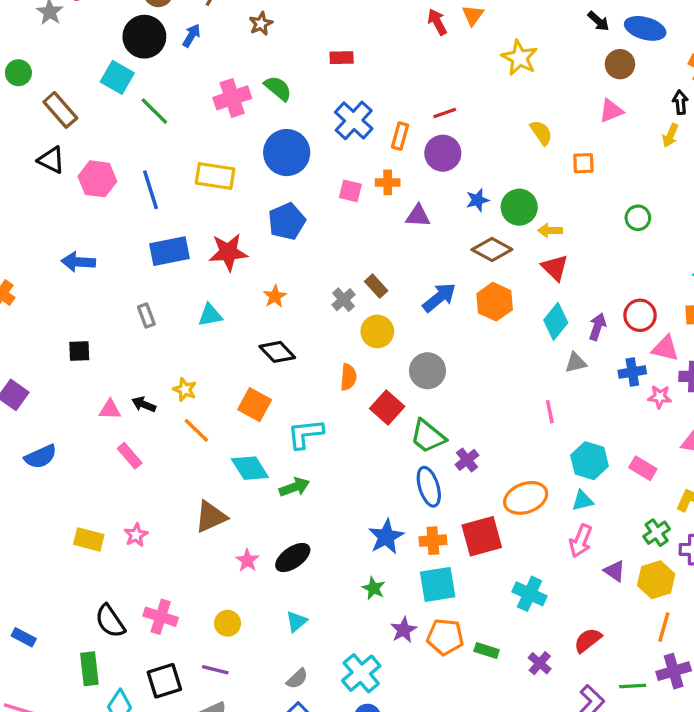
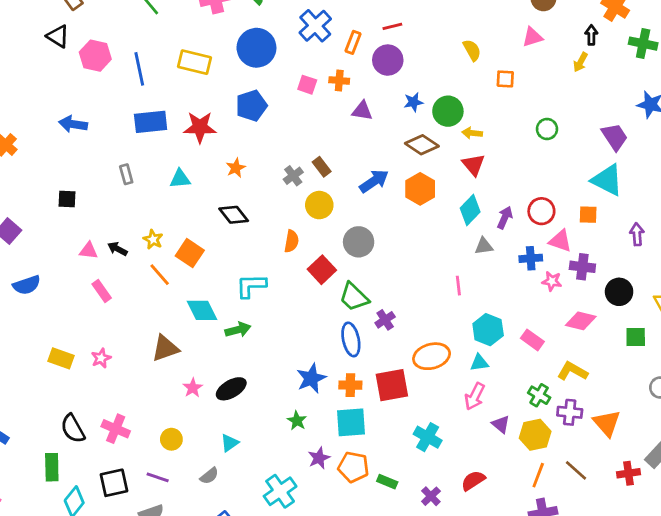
orange square: (255, 405) -> (190, 253), moved
green cross: (657, 533) -> (539, 395), turned -30
gray semicircle: (297, 679) -> (209, 476), moved

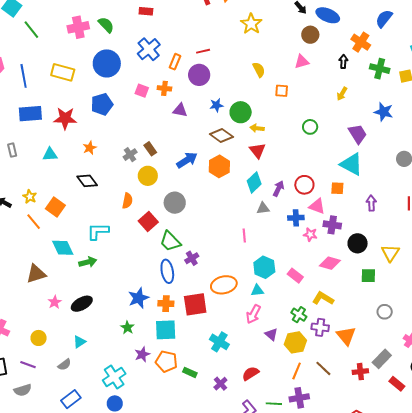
yellow arrow: (580, 62) -> (342, 94), moved

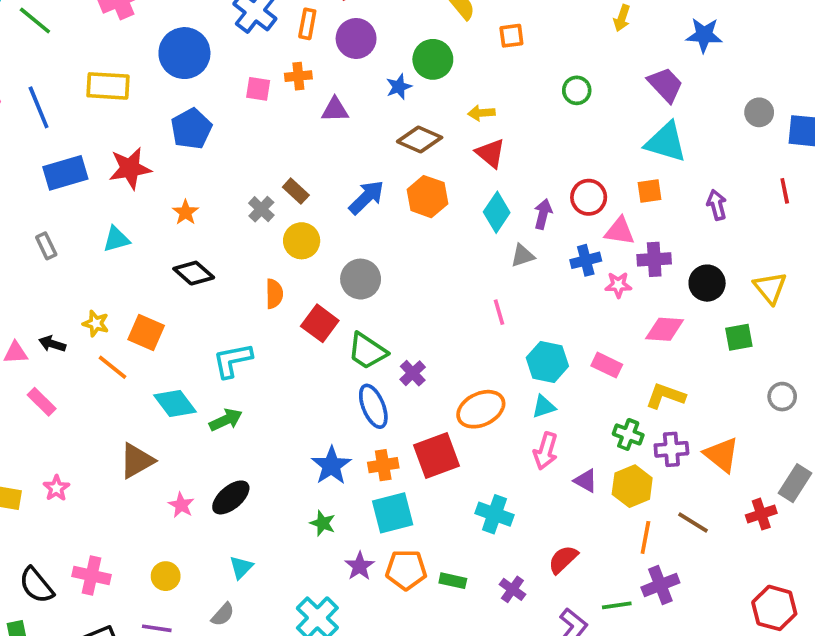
green circle: (241, 112) -> (433, 59), moved

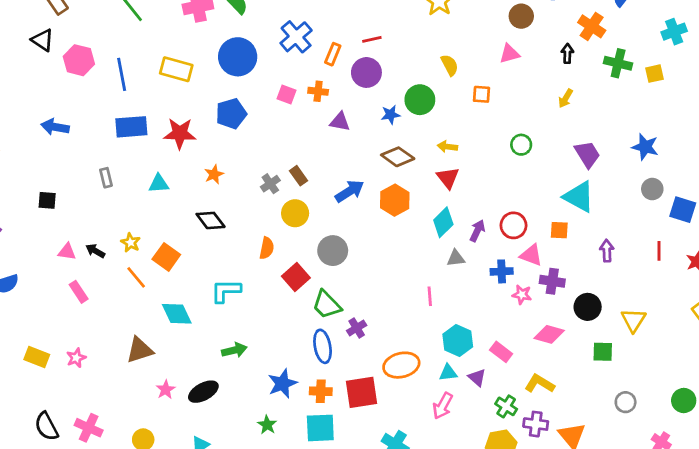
blue star: (704, 35) -> (645, 147), moved
green arrow: (226, 420) -> (234, 350), moved
purple triangle: (586, 481) -> (477, 378), moved

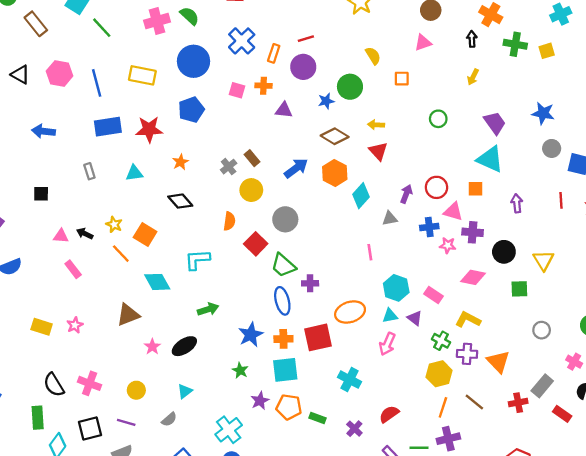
black triangle: (43, 40) -> (20, 75), moved
cyan diamond: (443, 222) -> (361, 196), moved
purple cross: (357, 328) -> (310, 283), turned 35

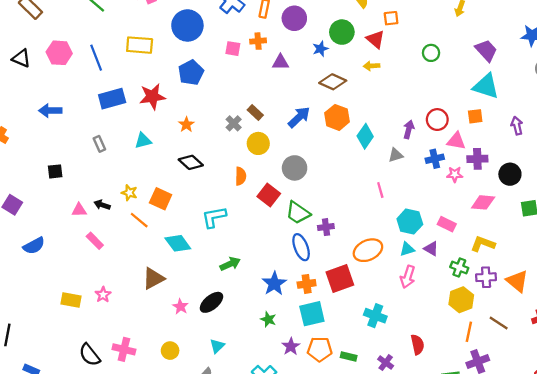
red triangle: (378, 151) -> (375, 39), moved
red semicircle: (389, 414) -> (417, 345), turned 120

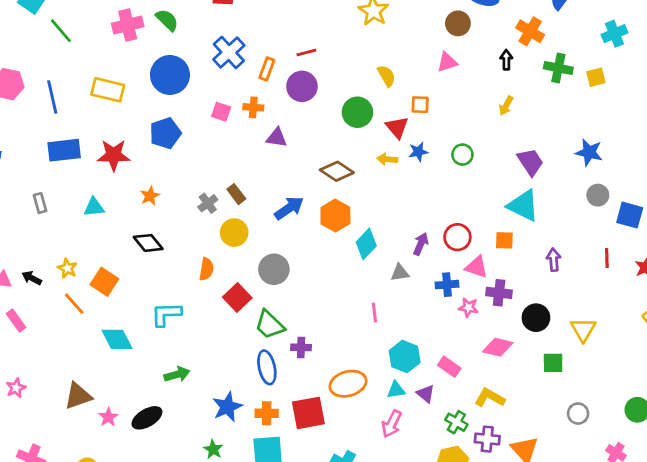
blue star: (320, 49) -> (418, 152), moved
brown triangle: (153, 278) -> (78, 396), moved

